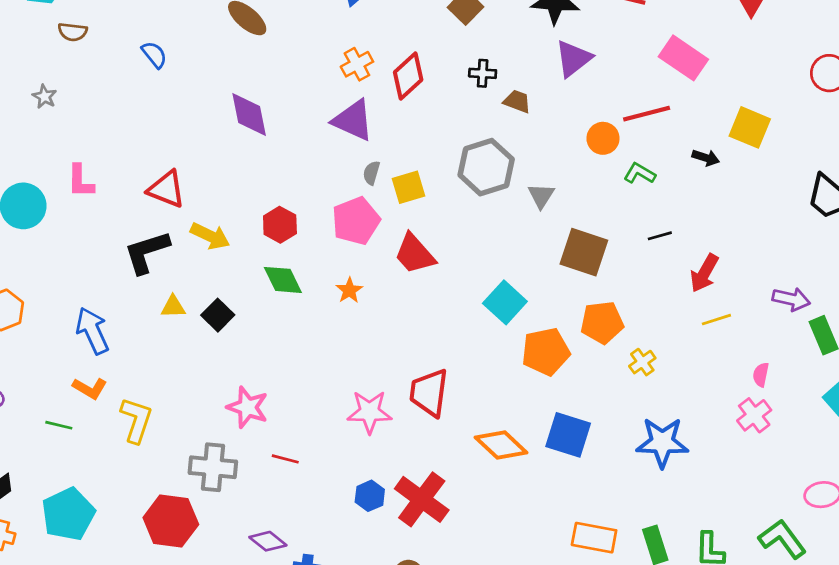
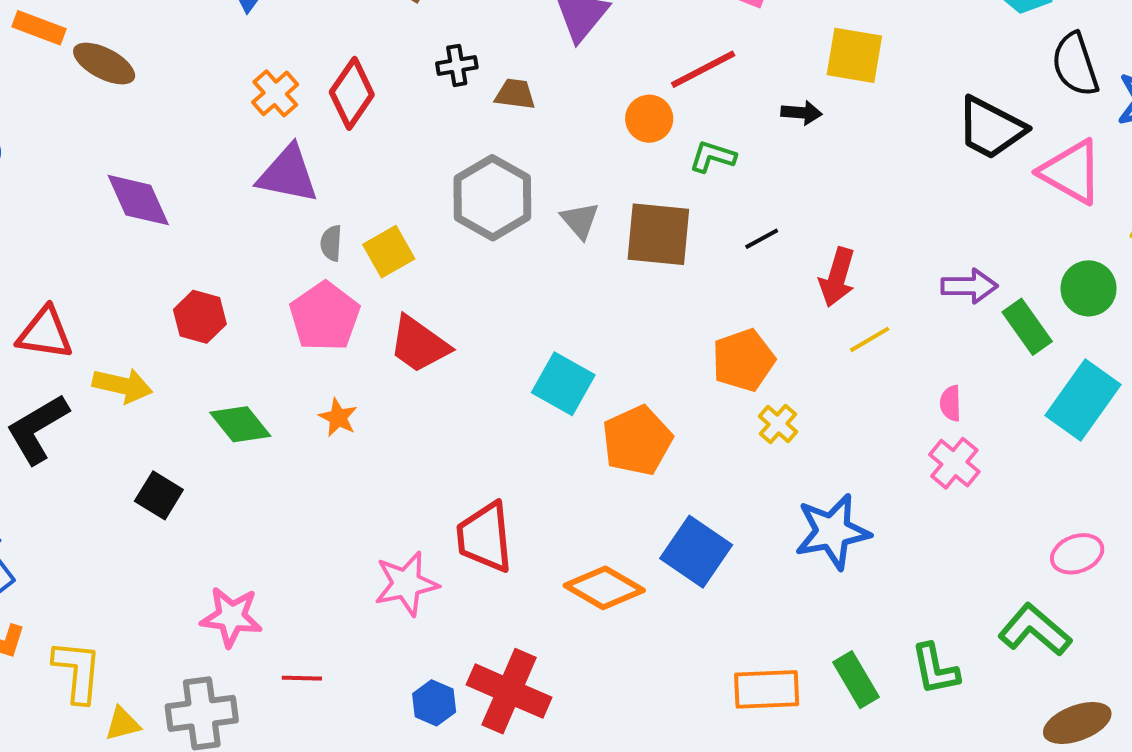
red hexagon: (280, 225) -> (200, 317), moved
brown square: (584, 252) -> (658, 234), moved
yellow triangle: (173, 307) -> (123, 724), moved
orange pentagon: (602, 323) -> (743, 360), moved
blue square: (568, 435) -> (696, 552), turned 30

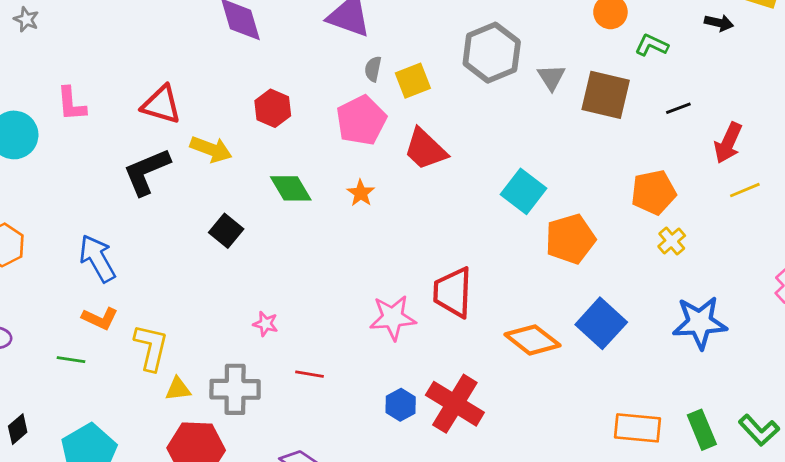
pink star: (231, 617) -> (266, 324), size x0.6
green L-shape: (935, 669) -> (759, 430), turned -39

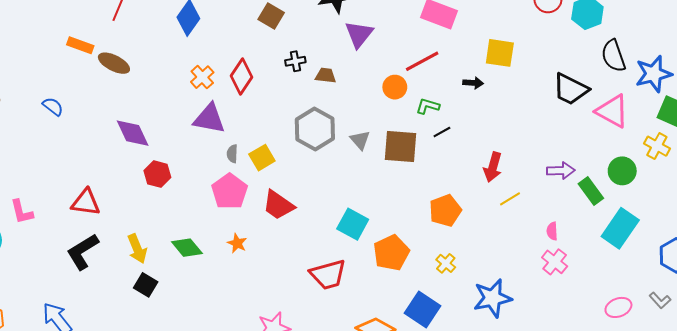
red hexagon: (273, 108) -> (157, 174), moved
black line: (678, 108) -> (442, 132), moved
yellow arrow: (211, 149) -> (137, 249), moved, turned 56
yellow cross: (672, 241) -> (446, 263), moved
red trapezoid: (453, 292) -> (328, 275), moved, turned -99

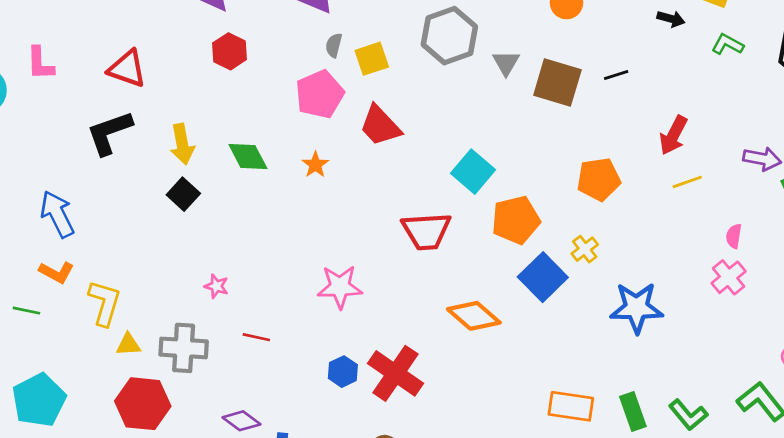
green L-shape: (428, 106) -> (728, 44), moved
blue square: (422, 309) -> (543, 277), moved

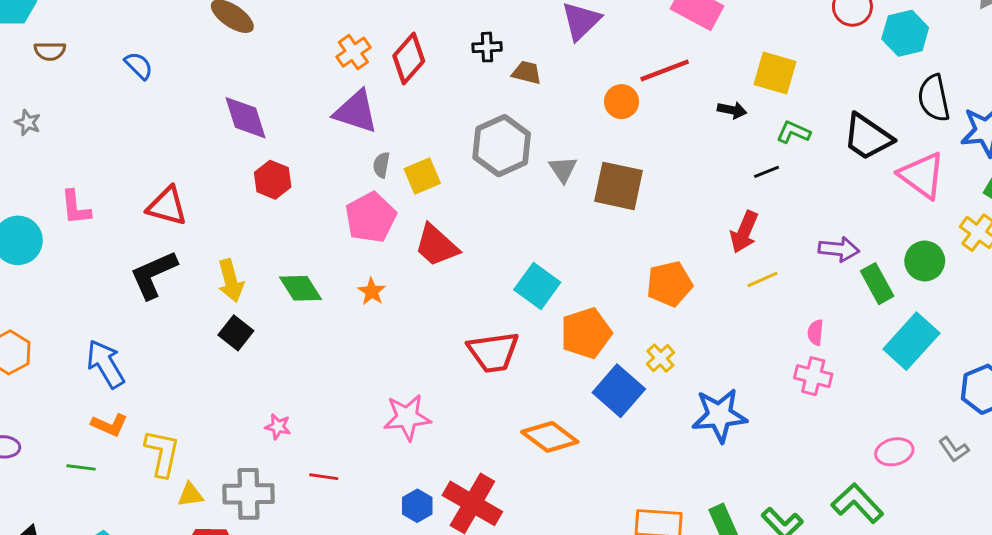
black line: (616, 75) -> (766, 172), moved
pink cross: (729, 277) -> (813, 376), turned -32

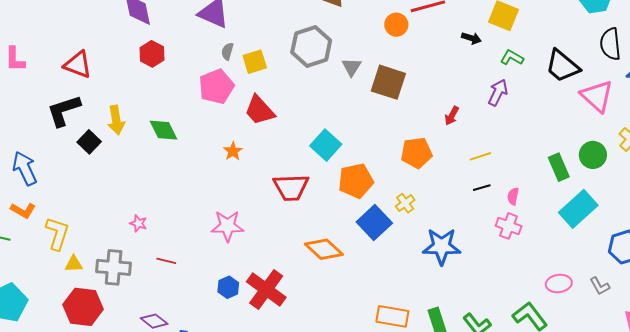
black line: (766, 172) -> (482, 188), moved
red arrow: (744, 232) -> (452, 116), moved, size x0.7
purple arrow: (839, 249) -> (498, 93), moved, turned -76
orange star: (372, 291) -> (233, 151), moved
black square: (236, 333) -> (89, 142), moved

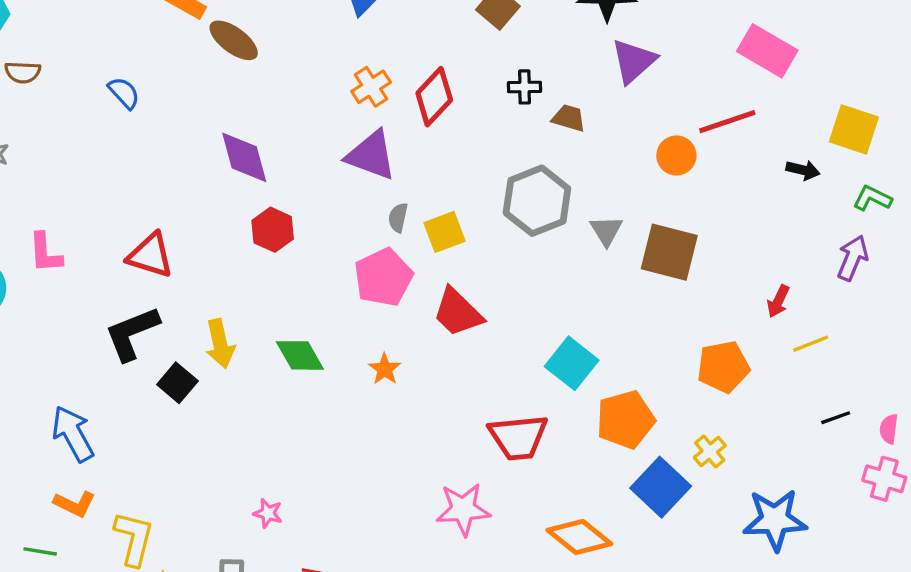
orange star: (233, 151) -> (385, 369), moved
yellow line: (480, 156) -> (811, 344), moved
pink star: (227, 226) -> (463, 509), moved

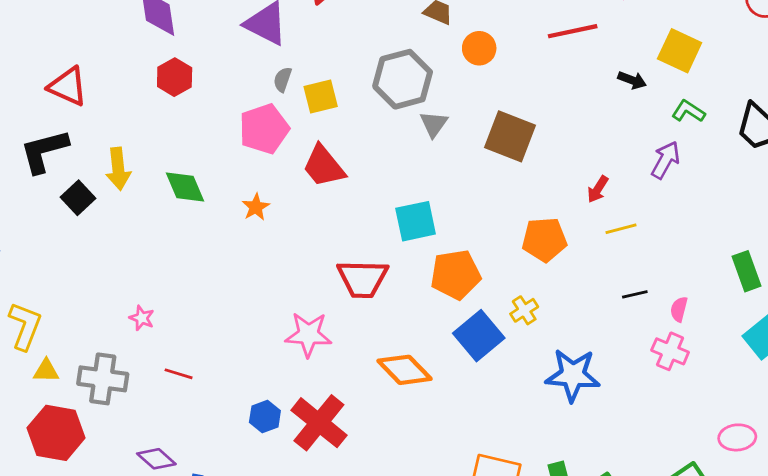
orange circle: (676, 155) -> (479, 48), moved
gray triangle: (606, 231) -> (434, 124), moved
cyan square: (572, 363) -> (416, 221), turned 33

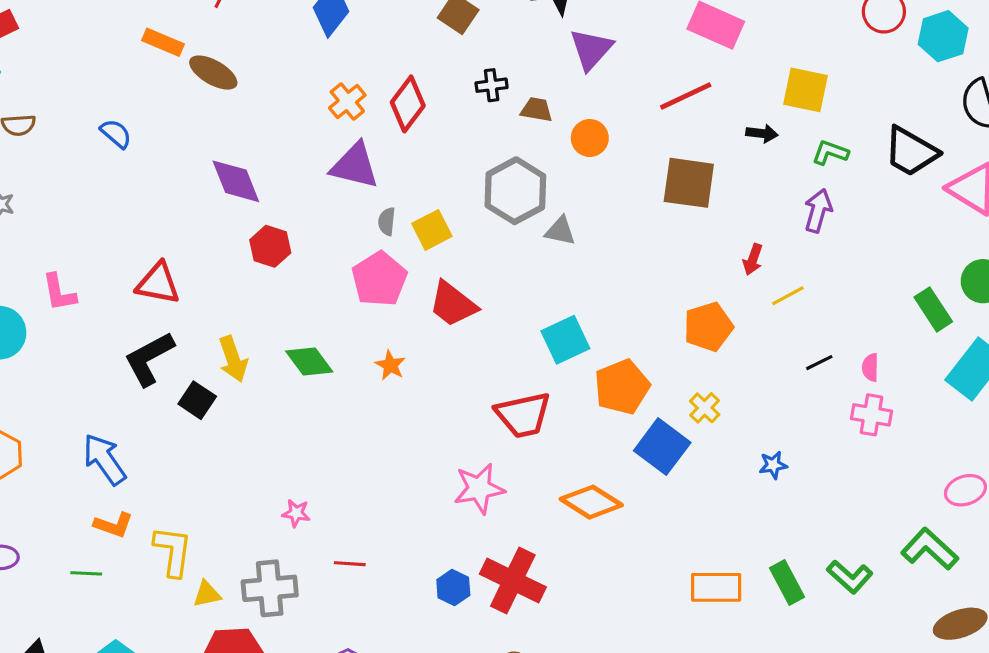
gray triangle: (434, 124) -> (560, 231), turned -40
brown square: (510, 136) -> (689, 183), moved
blue star: (573, 375) -> (773, 465), size x0.5

